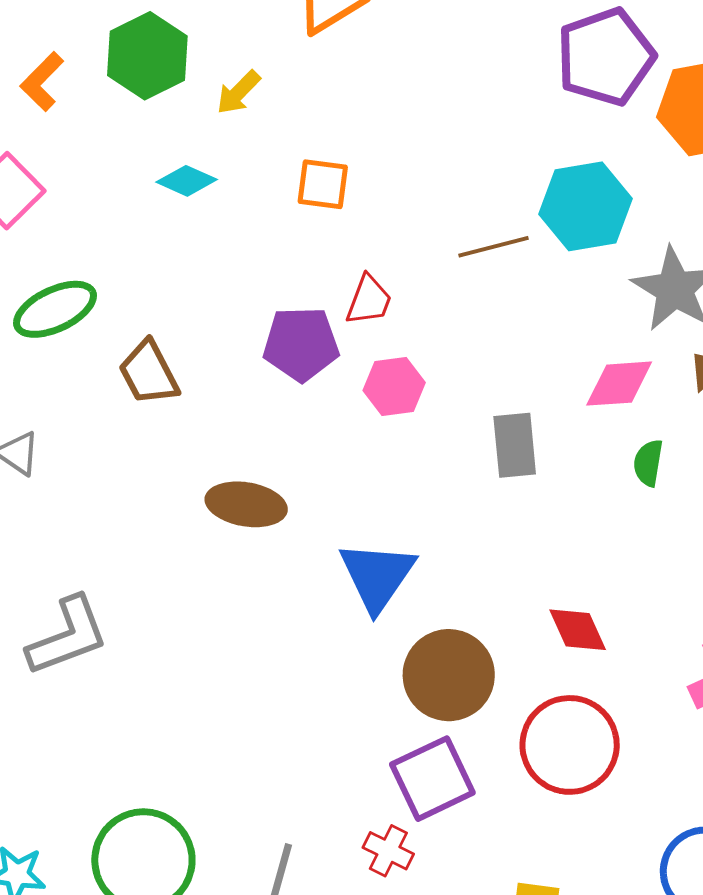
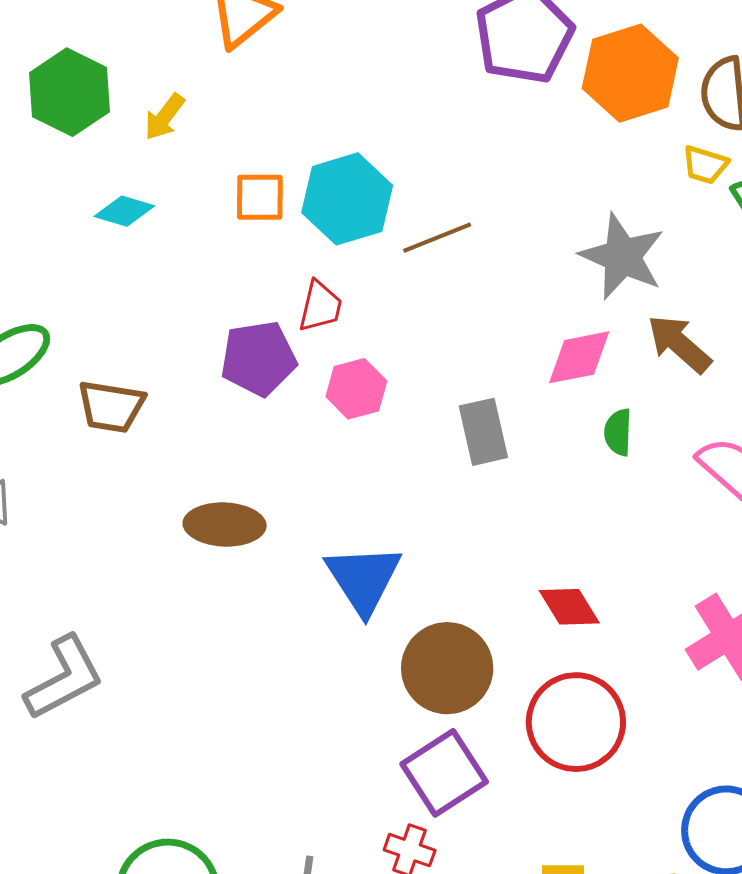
cyan hexagon: (585, 206) -> (347, 199), moved
brown trapezoid: (149, 373) -> (111, 406), turned -46

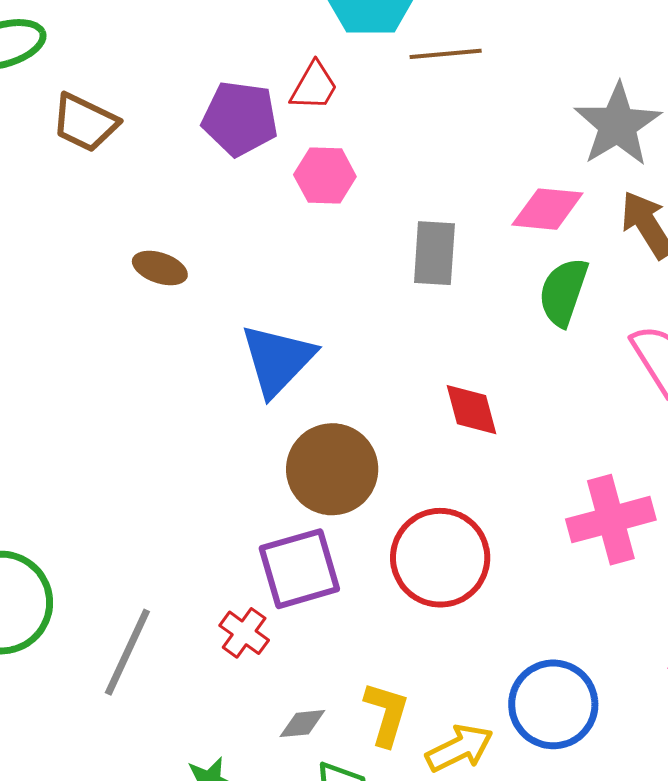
green semicircle: (618, 432) -> (563, 292), size x1.5
brown ellipse: (225, 525) -> (160, 268), size x0.7
red diamond: (569, 607) -> (472, 410), moved

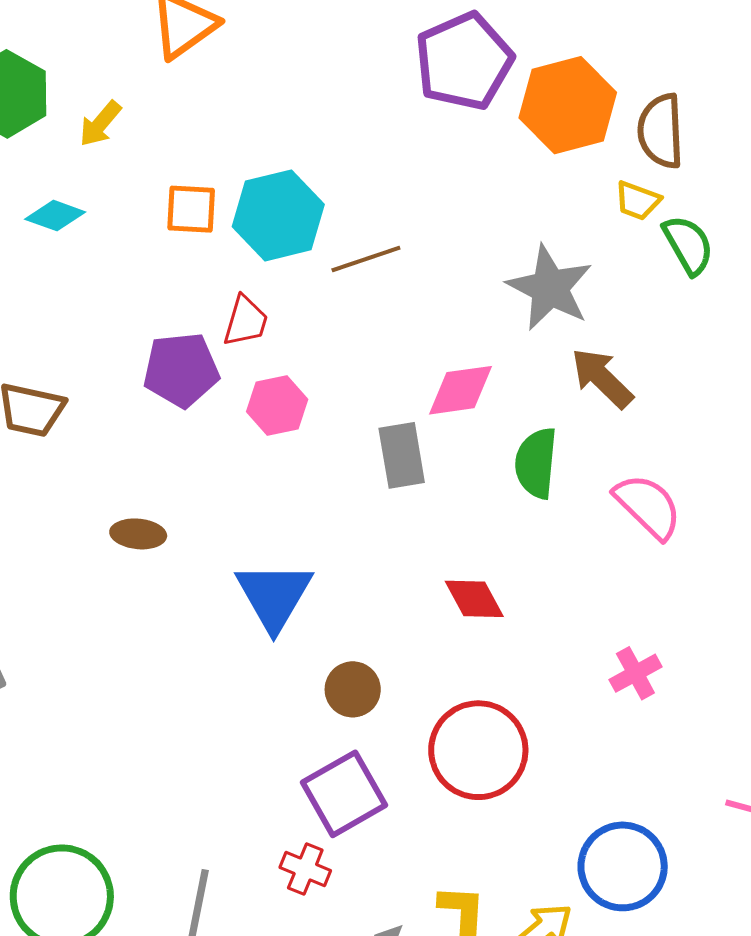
pink diamond: (547, 209) -> (460, 390), moved
brown circle: (332, 469) -> (353, 689), size x0.6
pink cross: (611, 520) -> (635, 673), size x0.6

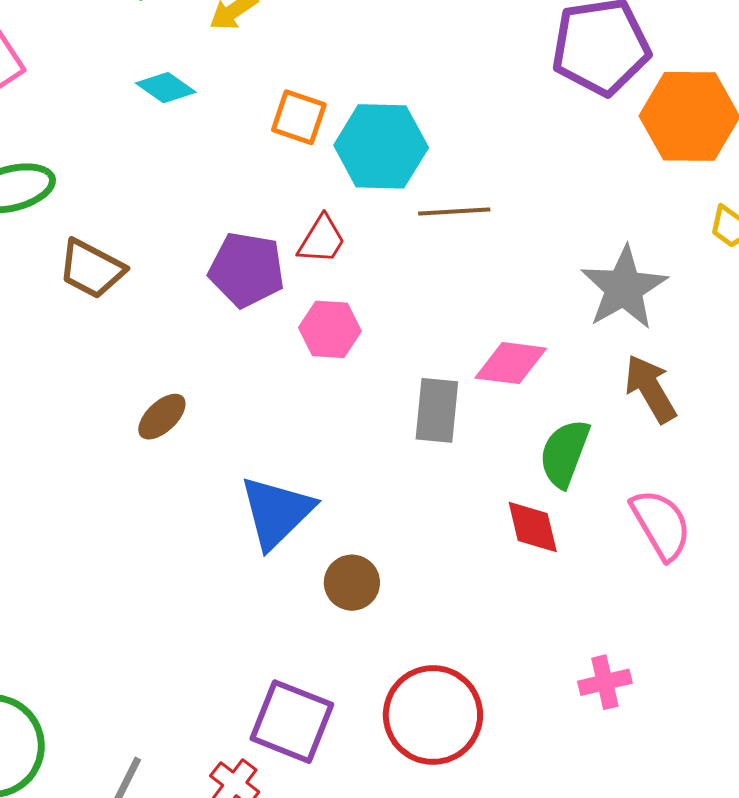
brown ellipse: (138, 534) -> (162, 417), turned -64
red diamond: (474, 599) -> (533, 527), moved
brown circle: (353, 689) -> (352, 583), moved
purple square: (344, 794) -> (292, 722), turned 36

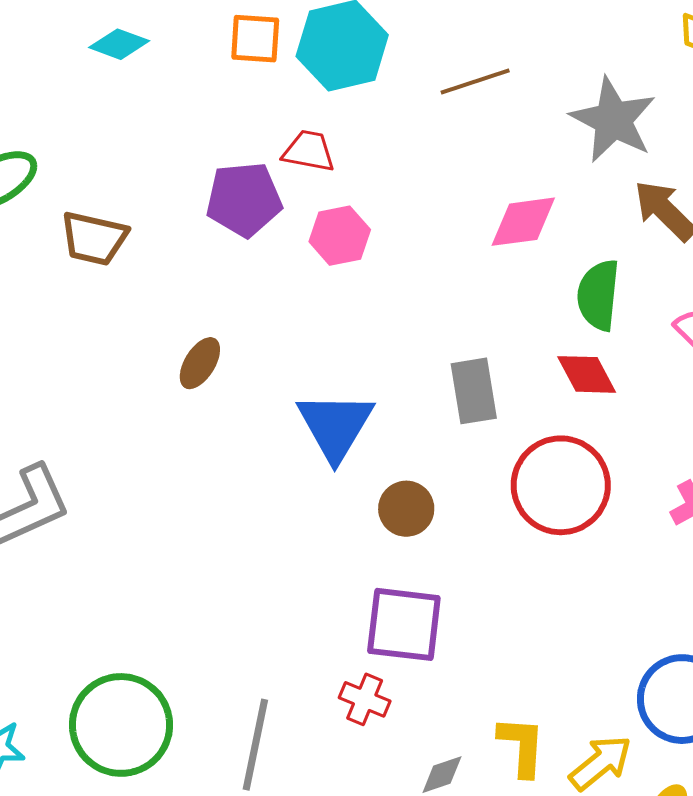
brown line: (454, 211) -> (475, 82), moved
red trapezoid: (322, 240) -> (309, 151), turned -96
gray rectangle: (437, 410) -> (474, 391), moved
brown circle: (352, 583) -> (406, 509), moved
red circle: (433, 715) -> (561, 485), moved

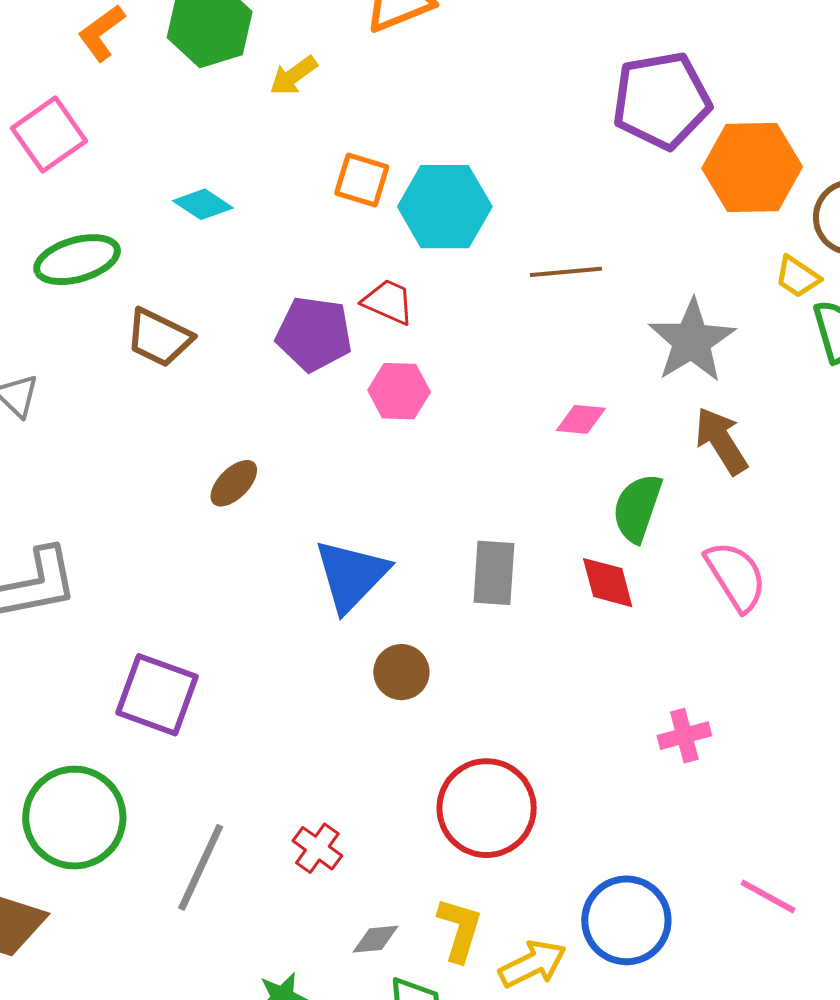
cyan diamond: (119, 44) -> (203, 204), moved
pink diamond: (523, 222) -> (581, 419), size x0.7
red circle: (561, 485) -> (487, 808), moved
purple square: (404, 624) -> (157, 695), moved

